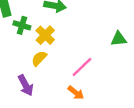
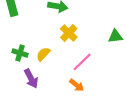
green cross: (22, 25) -> (20, 53), moved
yellow cross: (45, 35) -> (69, 33), moved

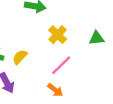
yellow cross: (69, 33) -> (58, 35), moved

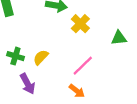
yellow cross: (58, 35) -> (80, 24), moved

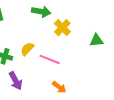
yellow semicircle: (41, 57) -> (27, 49), moved
pink line: (83, 66) -> (50, 59), moved, turned 66

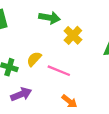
purple arrow: (16, 81) -> (21, 94), turned -84

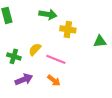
yellow cross: (73, 35) -> (68, 29), turned -35
orange arrow: (69, 101) -> (54, 80), moved

